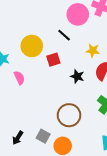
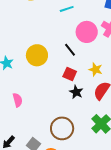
red square: (53, 60) -> (70, 74), moved, turned 32
pink semicircle: (19, 78) -> (18, 100), moved

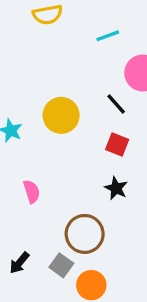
black star: (76, 92) -> (116, 188), moved
brown circle: (62, 128) -> (85, 234), moved

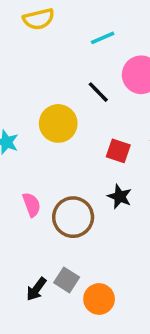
black line: (116, 104) -> (98, 92), moved
brown circle: (85, 234) -> (73, 217), moved
black arrow: (19, 263) -> (36, 289), moved

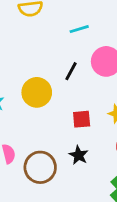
black line: (98, 92) -> (71, 71), turned 66
red square: (118, 151) -> (82, 119), turned -30

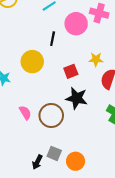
black star: (79, 155) -> (77, 98), size x1.5

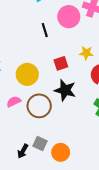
black line: (53, 39) -> (45, 30), turned -32
yellow circle: (32, 62) -> (27, 74), moved
pink semicircle: (25, 113) -> (14, 102), turned -88

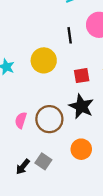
yellow circle: (27, 74) -> (44, 60), moved
pink semicircle: (14, 102) -> (21, 120), moved, turned -56
orange circle: (61, 152) -> (81, 149), moved

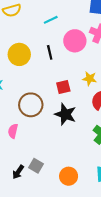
yellow circle: (44, 60) -> (19, 54), moved
brown circle: (49, 119) -> (31, 105), moved
orange circle: (81, 149) -> (69, 176), moved

